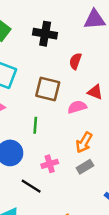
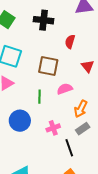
red triangle: (95, 92) -> (88, 66), turned 32
pink semicircle: (77, 107) -> (65, 89), moved
black line: (31, 186) -> (69, 148), moved, turned 42

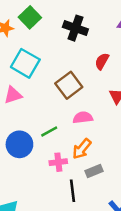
brown square: (48, 66) -> (69, 85), turned 30
green line: (40, 97) -> (49, 131), moved, turned 48
orange arrow: (81, 109) -> (82, 149), moved

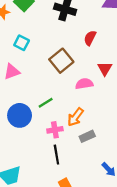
cyan square: (25, 63) -> (22, 43), size x0.6
pink semicircle: (83, 118) -> (84, 84), moved
black line: (73, 191) -> (56, 155), moved

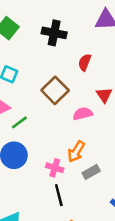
green line: (46, 103) -> (19, 122), moved
pink cross: (55, 130) -> (55, 168), turned 32

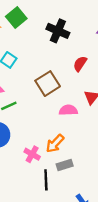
black line: (59, 195) -> (46, 180), moved

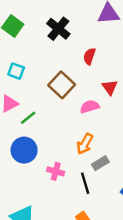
black cross: (58, 31) -> (58, 29), turned 30
pink cross: (32, 154) -> (56, 171), moved

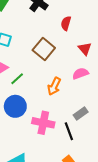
pink semicircle: (90, 107) -> (80, 74), moved
orange arrow: (85, 144) -> (54, 86), moved
pink cross: (56, 171) -> (43, 123), size x1.5

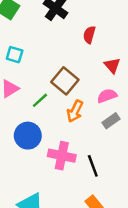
brown square: (44, 49) -> (65, 81), moved
green line: (17, 79) -> (40, 100), moved
gray rectangle: (81, 114) -> (111, 121), moved

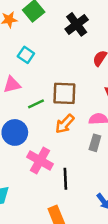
brown square: (65, 81) -> (64, 93), turned 35
gray rectangle: (111, 121) -> (95, 143), turned -56

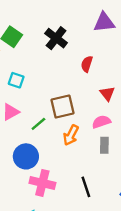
pink cross: (40, 160) -> (42, 183), moved

